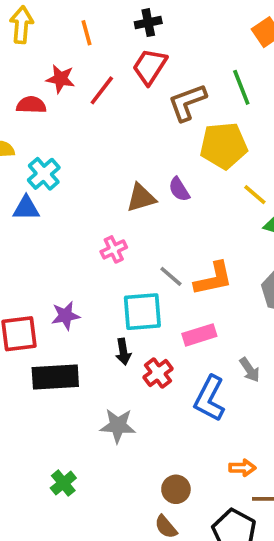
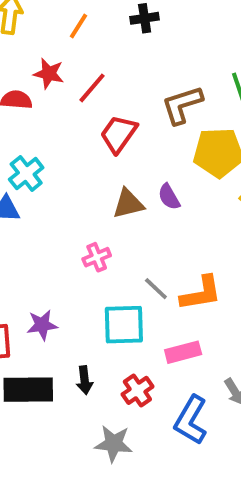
orange line: (86, 33) -> (79, 26), turned 45
red trapezoid: (150, 67) -> (119, 134), moved
black arrow: (123, 352) -> (85, 380), moved
gray star: (118, 426) -> (114, 444), moved

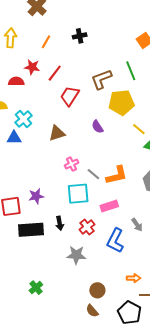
brown triangle: (128, 204) -> (57, 133), moved
pink cross: (97, 257) -> (72, 164), moved

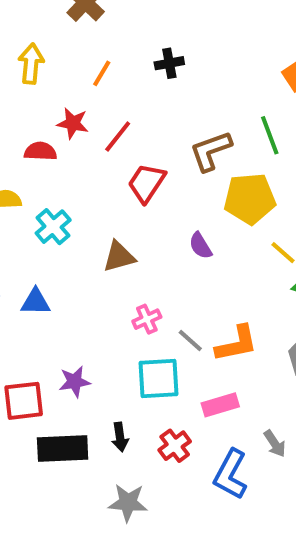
blue triangle: (14, 138) -> (36, 302), moved
gray star: (76, 255) -> (128, 503), moved

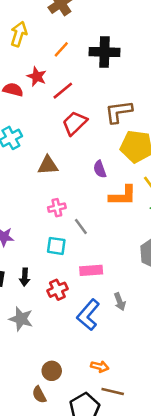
black cross: (169, 63) -> (104, 52), size x1.6
orange L-shape: (237, 344) -> (123, 196), moved
cyan square: (158, 379) -> (56, 246), size x0.7

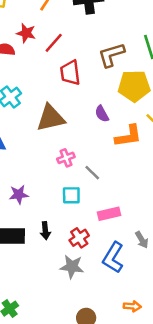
red trapezoid: (75, 123) -> (70, 73), turned -44
brown triangle: (48, 165) -> (51, 118), size x1.4
gray star: (21, 319) -> (72, 267), moved

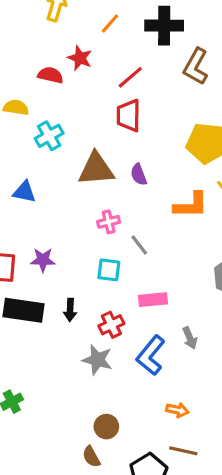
red line: (54, 43) -> (130, 77), moved
brown L-shape: (111, 55) -> (196, 66), moved, turned -52
purple semicircle: (102, 114) -> (139, 174), moved
orange arrow: (132, 306) -> (177, 410), moved

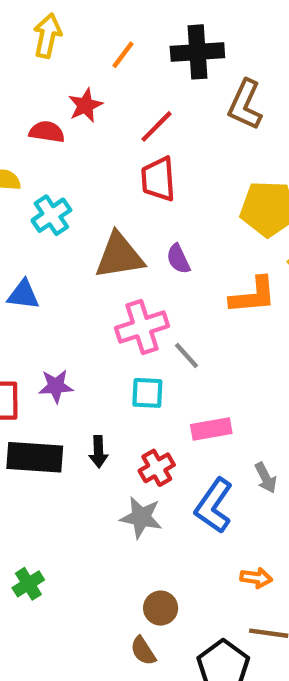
red star: (80, 58) -> (85, 105), turned 30
pink cross: (109, 222) -> (142, 327), size x1.6

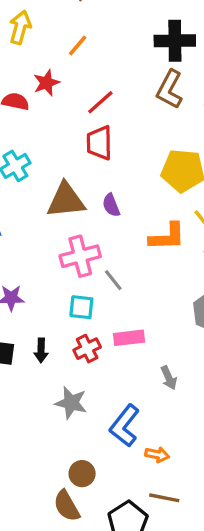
black cross: (197, 52) -> (175, 41), moved
red cross: (157, 468) -> (87, 349), moved
blue L-shape: (214, 506) -> (125, 426), moved
brown semicircle: (143, 651) -> (67, 506), size x1.4

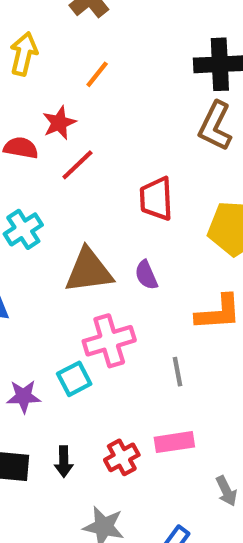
red line: (100, 102) -> (77, 165), moved
red trapezoid: (99, 143) -> (156, 199), moved
gray line: (113, 280) -> (178, 372), moved, turned 30
cyan square: (81, 307) -> (74, 379), moved, turned -32

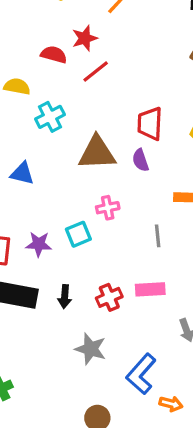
red trapezoid: (156, 199) -> (150, 124), moved
pink cross: (109, 341) -> (108, 208), size x0.6

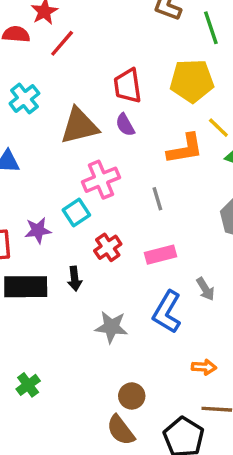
pink cross: (108, 208) -> (101, 180), size x1.5
red cross: (109, 297) -> (108, 247), moved
blue L-shape: (141, 374) -> (167, 312), moved

